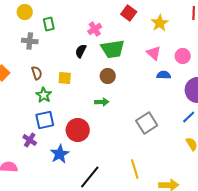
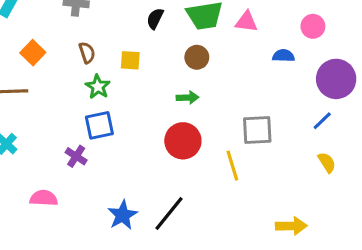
pink triangle: (154, 53) -> (246, 22), moved, turned -35
gray square: (147, 123) -> (257, 130), turned 30
red circle: (78, 130) -> (183, 141), moved
blue star: (60, 154) -> (123, 215), moved
yellow line: (135, 169) -> (232, 166), moved

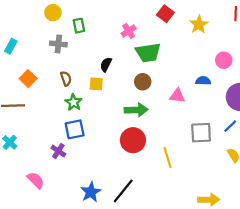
black semicircle: (155, 19) -> (106, 65), moved
pink triangle: (246, 22) -> (177, 96), moved
green arrow: (188, 98) -> (136, 110), size x1.5
gray square: (257, 130) -> (201, 133), moved
pink semicircle: (44, 198) -> (36, 180), turned 42

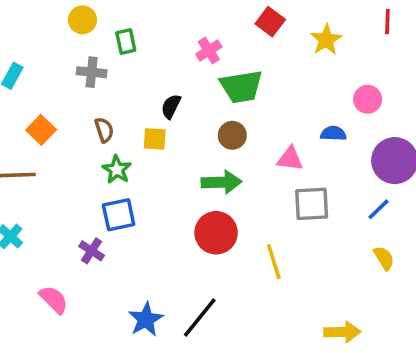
gray square: (201, 133) -> (312, 204), moved

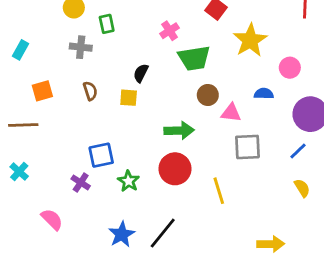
yellow star: (326, 40) -> (250, 40), moved, size x1.4
orange square: (41, 130) -> (42, 91), turned 30
brown circle: (232, 135) -> (208, 95), moved
green star: (117, 170) -> (129, 181), moved

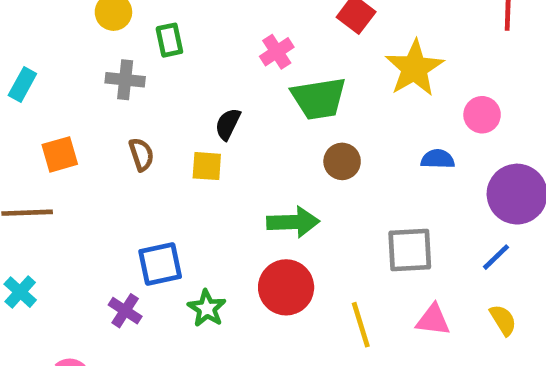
pink triangle: (231, 113) -> (433, 320), moved

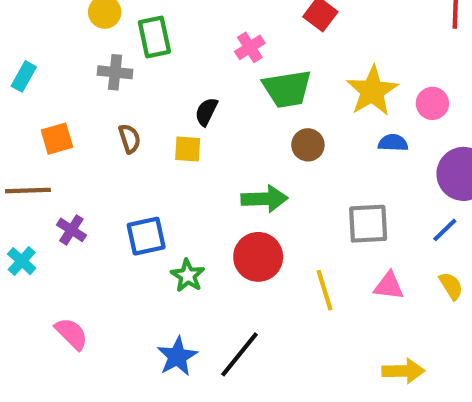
green rectangle: (169, 40) -> (154, 37), size x1.4
yellow star: (414, 68) -> (372, 91), moved
purple cross: (125, 311) -> (71, 230), moved

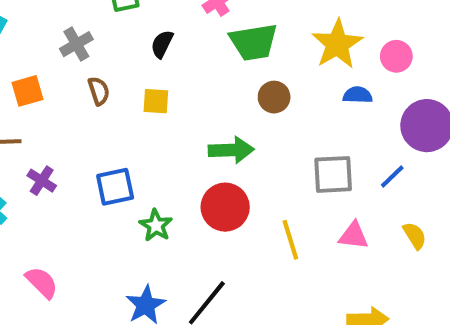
gray cross: (115, 72) -> (76, 44), moved, turned -36
black semicircle: (206, 112) -> (162, 44), moved
blue line: (445, 230) -> (392, 177), moved

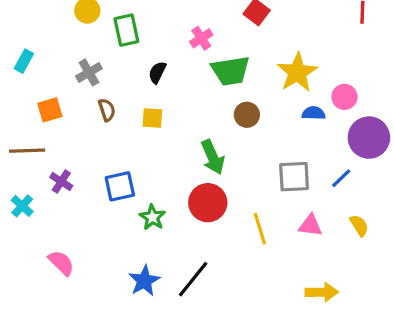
pink circle: (396, 56) -> (344, 97), moved
green arrow: (231, 150) -> (213, 157), turned 68

